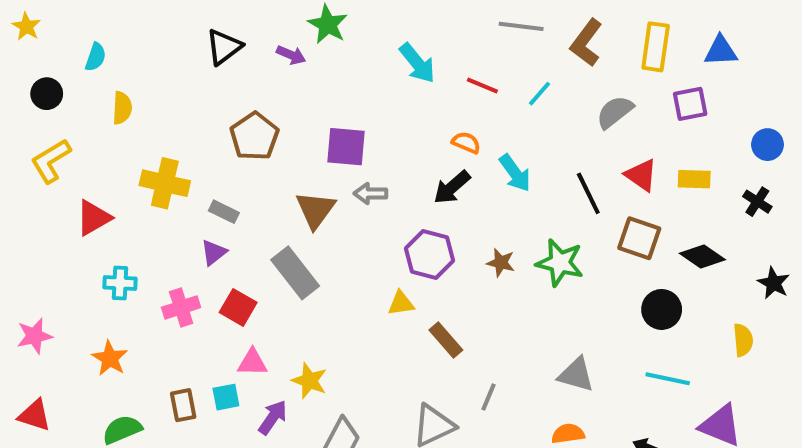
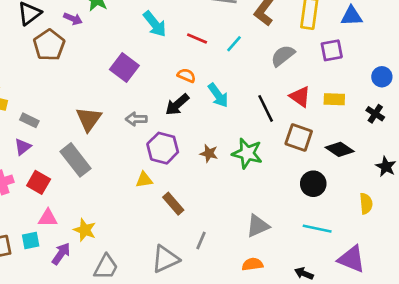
brown pentagon: (254, 136) -> (49, 45), moved
purple square: (346, 147) -> (124, 68), moved, turned 32
gray arrow: (370, 193) -> (136, 119), moved
gray triangle: (576, 375) -> (258, 226), turned -40

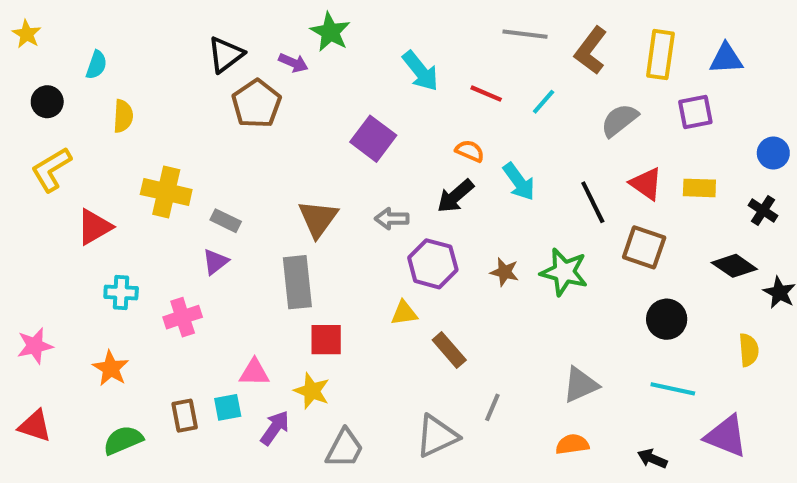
black diamond: (340, 149) -> (734, 266), moved
gray rectangle: (76, 160) -> (297, 282), turned 32
red square: (39, 182) -> (326, 340), moved, turned -30

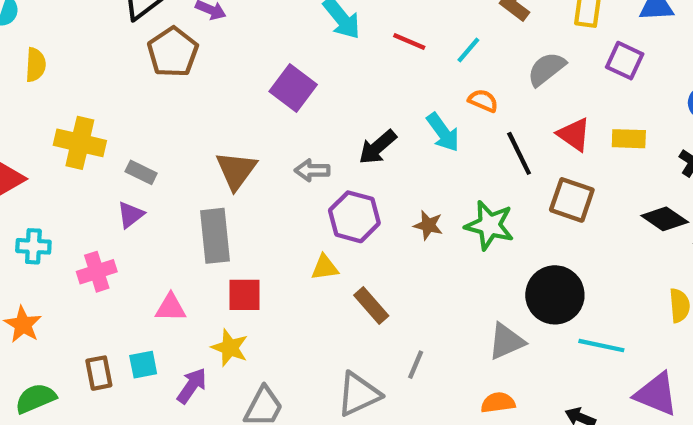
purple square: (695, 112) -> (625, 61), turned 36
orange semicircle: (470, 151) -> (483, 101), moved
black circle: (667, 319) -> (555, 295), moved, size x1.4
pink triangle: (254, 372) -> (171, 308), moved

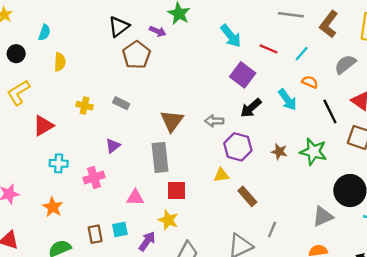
purple square: (293, 88) -> (243, 75), moved
yellow cross: (80, 143) -> (85, 106), size x0.6
gray rectangle: (141, 172) -> (121, 103), moved

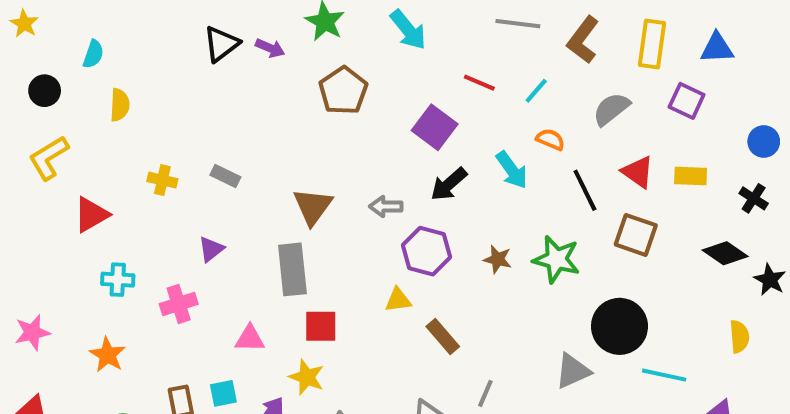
purple arrow: (158, 31) -> (270, 48), moved
cyan arrow: (231, 36) -> (408, 30), moved
brown pentagon: (136, 55) -> (343, 91), moved

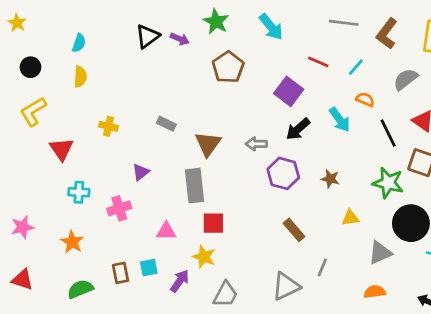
cyan semicircle: (93, 54) -> (79, 43), moved
gray rectangle: (225, 176) -> (166, 124), moved
red triangle: (91, 215) -> (61, 149), turned -35
green star: (557, 259) -> (388, 183), moved
yellow triangle: (398, 300) -> (350, 218), moved

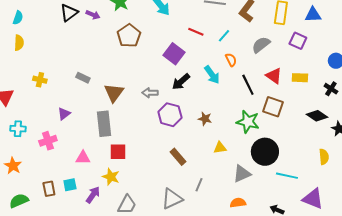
orange semicircle: (365, 99) -> (231, 60), turned 40

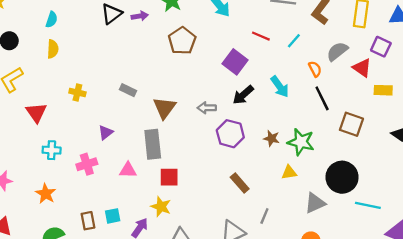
purple arrow: (93, 15) -> (140, 16), turned -32
orange semicircle: (231, 60) -> (315, 69), moved
red triangle: (274, 76) -> (362, 68), moved
green star: (248, 122) -> (301, 142), moved
pink triangle: (83, 158) -> (128, 170), moved

